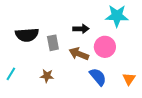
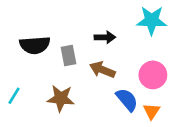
pink circle: (105, 47) -> (153, 75), moved
brown star: (47, 76) -> (61, 98), size x1.5
orange triangle: (129, 79) -> (152, 111), moved

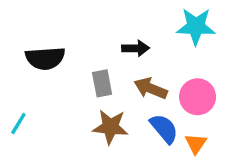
gray rectangle: (69, 55) -> (102, 83), moved
brown arrow: (102, 70) -> (151, 88), moved
brown star: (61, 98) -> (110, 127), moved

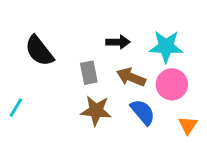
cyan star: (196, 26) -> (166, 46), moved
black semicircle: (45, 58) -> (39, 51), turned 56
orange triangle: (196, 144) -> (188, 125), moved

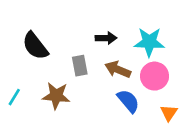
brown star: (96, 111) -> (56, 96), moved

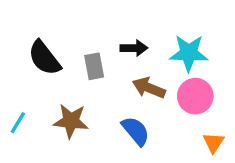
gray rectangle: (80, 66) -> (94, 66), moved
blue semicircle: (128, 101) -> (136, 131), moved

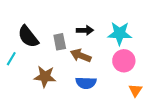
brown arrow: (149, 88) -> (81, 56), moved
cyan line: (18, 123) -> (11, 59), moved
blue semicircle: (136, 131) -> (86, 83), turned 132

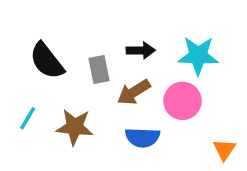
brown arrow: (81, 56) -> (134, 92), turned -54
cyan line: (11, 59) -> (28, 118), moved
pink circle: (124, 61) -> (183, 101), moved

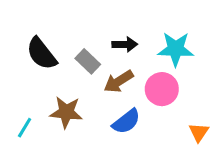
gray rectangle: (99, 70) -> (88, 61), turned -35
cyan line: (28, 118) -> (25, 128), moved
blue semicircle: (142, 137) -> (126, 121), turned -40

